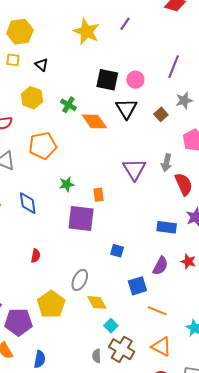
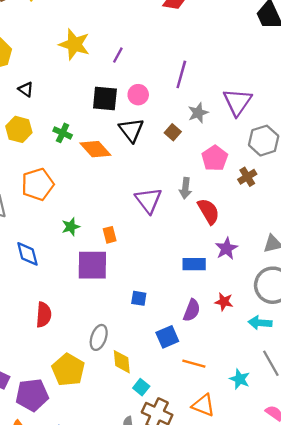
purple line: (125, 24) -> (118, 55), moved
red semicircle: (36, 256) -> (44, 315), size x1.5
yellow diamond: (97, 302) -> (122, 362), turned 30

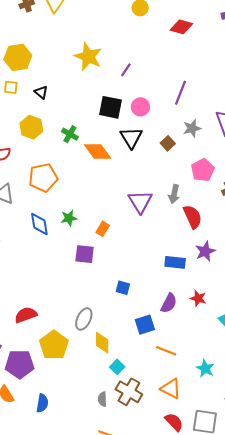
orange rectangle: (110, 235) -> (103, 229), turned 40
blue diamond: (27, 254) -> (39, 224), moved
purple square: (92, 265) -> (85, 254), size x0.7
red semicircle: (44, 315) -> (26, 315), moved, turned -120

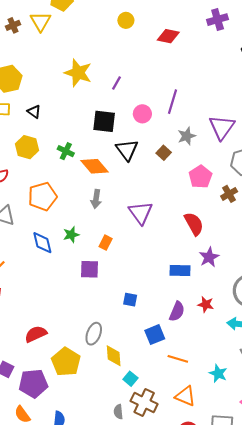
pink circle: (140, 107) -> (142, 114), moved
gray arrow: (174, 194) -> (96, 199), moved

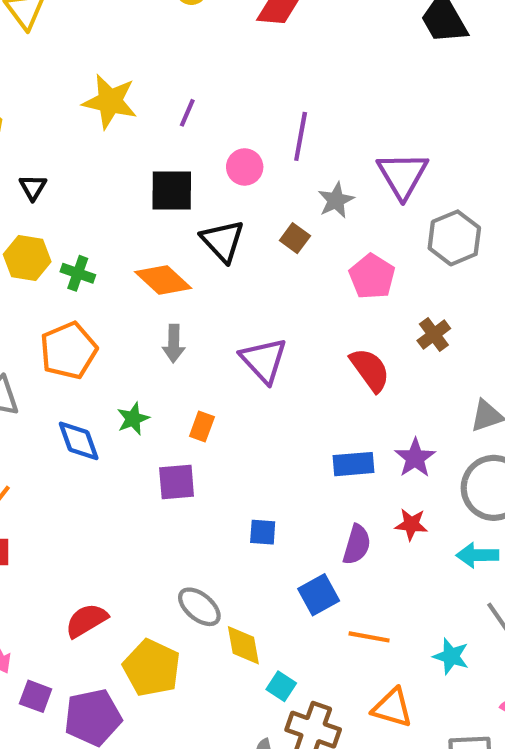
black triangle: (34, 112) -> (33, 187), turned 32
green cross: (66, 151) -> (78, 273), moved
brown cross: (229, 194) -> (434, 335), moved
purple star: (209, 257) -> (415, 458), moved
gray ellipse: (94, 334) -> (199, 607), turned -65

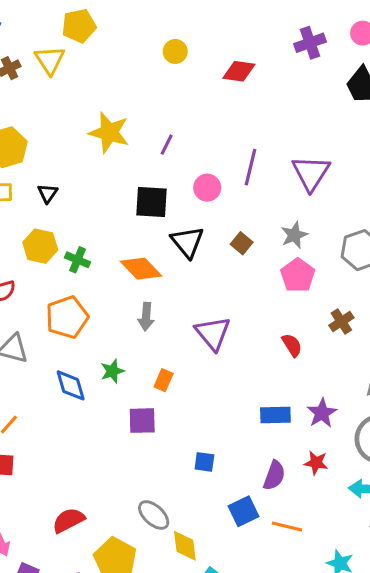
purple triangle: (403, 175) -> (311, 173), moved
gray star: (336, 200) -> (294, 235), moved
red semicircle: (370, 370) -> (292, 345), size x0.7
orange line: (369, 637) -> (287, 526), moved

